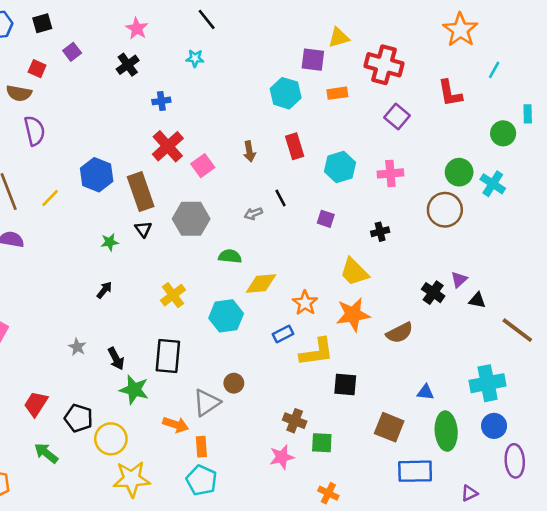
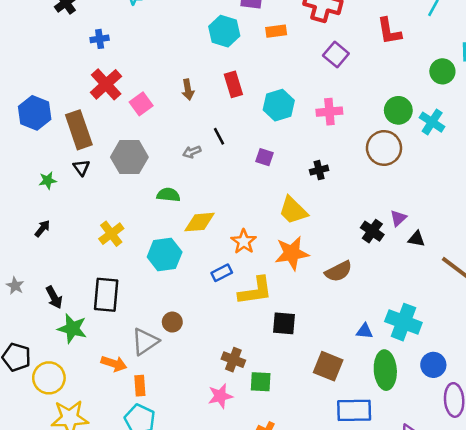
cyan cross: (488, 383) -> (403, 322), moved, turned 32

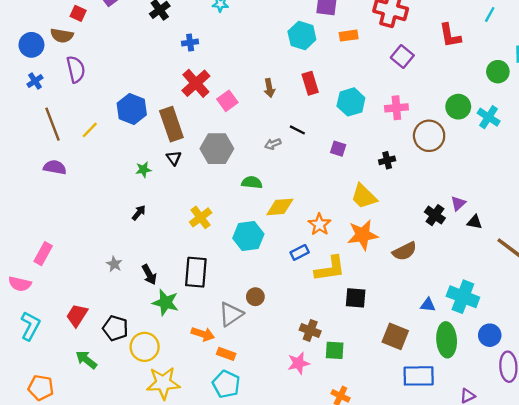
black line: (219, 136) -> (297, 130), turned -35
brown circle: (384, 148) -> (429, 136), moved
orange rectangle: (140, 386) -> (226, 354), turned -66

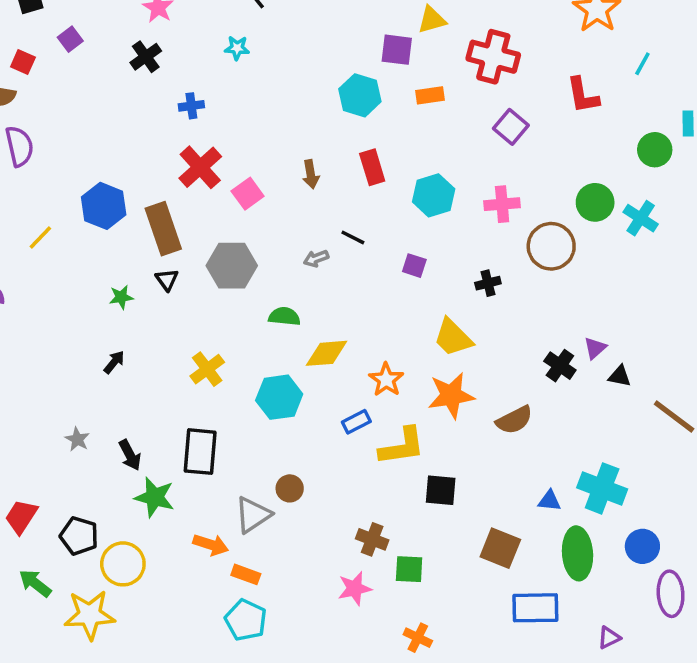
yellow star: (163, 383) -> (90, 615), moved

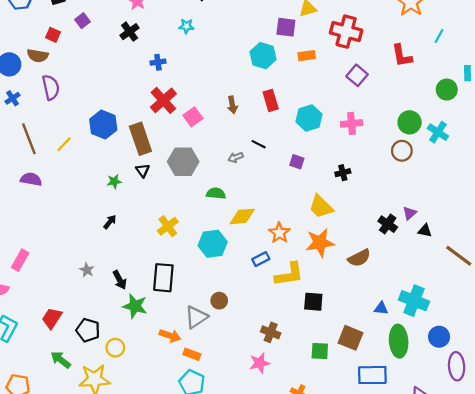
brown circle: (551, 246) -> (402, 151), moved, size x0.7
yellow circle: (123, 564) -> (115, 348), size x0.7
green square: (409, 569) -> (320, 351), moved

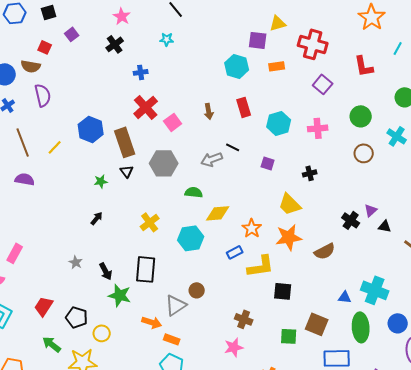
green circle: (410, 122) -> (361, 116), moved
gray arrow: (236, 157) -> (212, 159), size x1.5

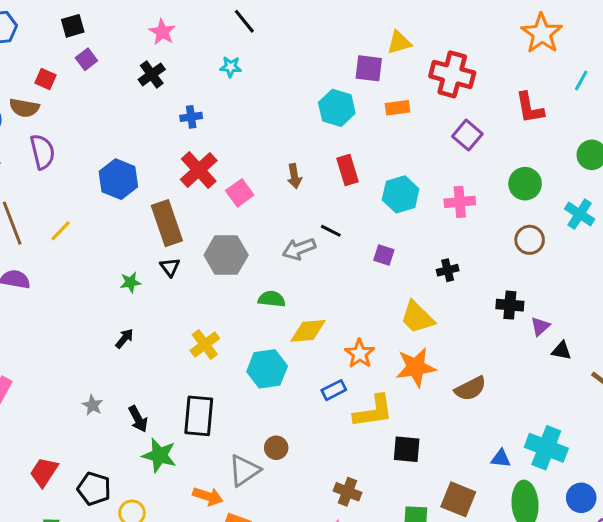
black square: (49, 12) -> (73, 26), moved
blue hexagon: (91, 129) -> (118, 179), moved
black cross: (351, 220) -> (510, 305), moved, turned -30

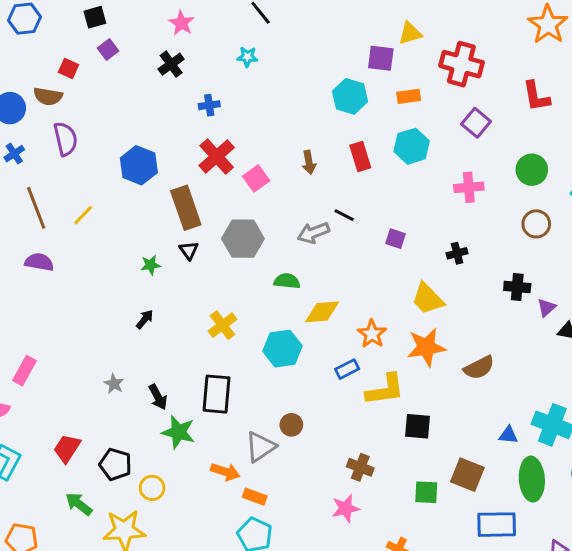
cyan hexagon: (401, 194) -> (412, 146), moved

